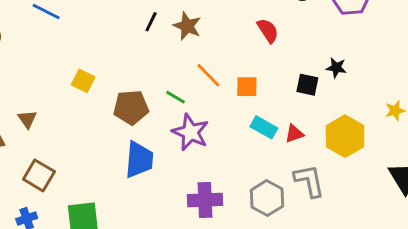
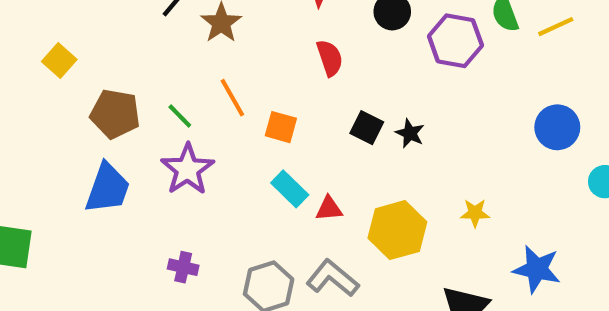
black square: (307, 85) -> (367, 128), moved
gray L-shape: (309, 181) -> (333, 278), turned -54
purple cross: (205, 200) -> (183, 267), size x0.6

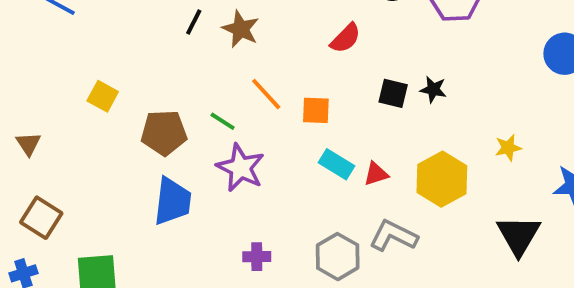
red semicircle: (330, 58) -> (345, 38), turned 76

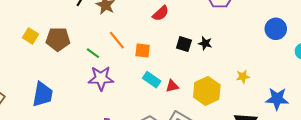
brown pentagon: (164, 133) -> (58, 39), moved
purple star: (241, 168) -> (101, 78), turned -30
blue trapezoid: (172, 201) -> (43, 94), moved

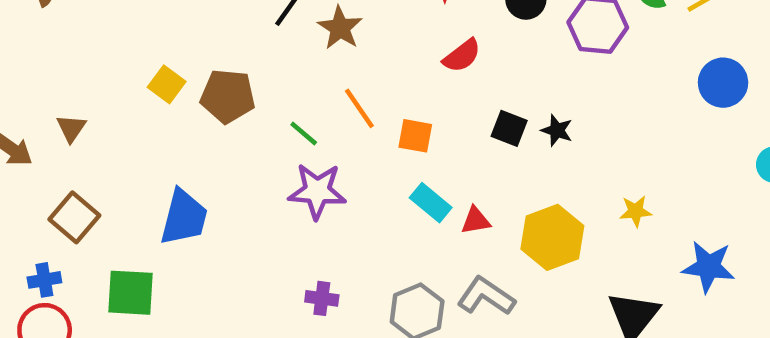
blue circle: (276, 29) -> (723, 83), moved

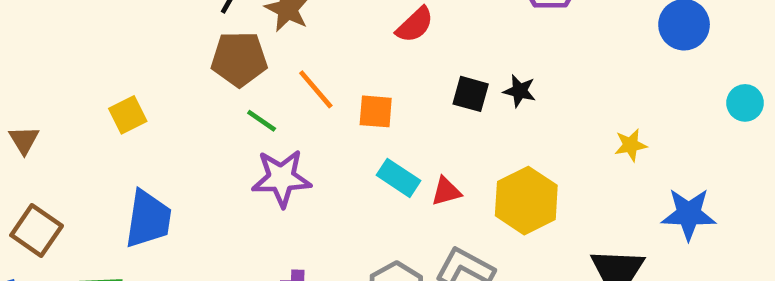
yellow square: (167, 84) -> (128, 115), moved, turned 33
brown pentagon: (228, 96) -> (239, 59), moved
yellow star: (636, 211) -> (631, 145), moved

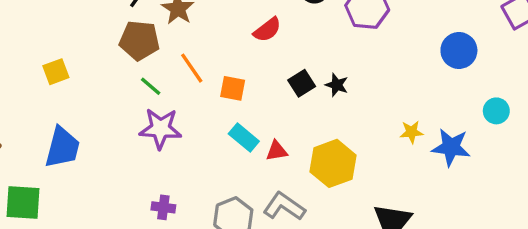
black square: (471, 94) -> (302, 83), turned 36
blue star: (689, 214) -> (451, 147), moved

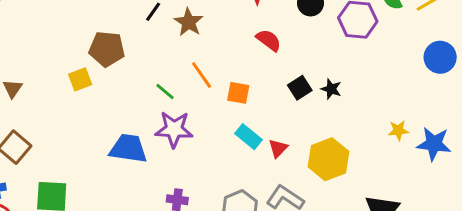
red semicircle: (267, 30) -> (269, 40), turned -105
brown pentagon: (139, 40) -> (107, 49), moved
blue trapezoid: (62, 147) -> (128, 149), moved, turned -96
red triangle: (277, 151) -> (278, 148), turned -36

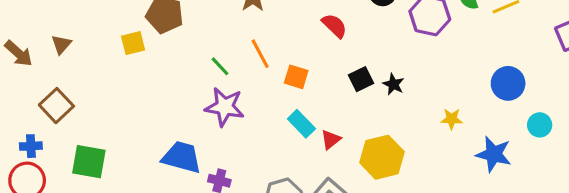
blue circle: (440, 57) -> (508, 83), moved
yellow star: (398, 130) -> (452, 119), moved
blue trapezoid: (128, 149) -> (182, 157), moved

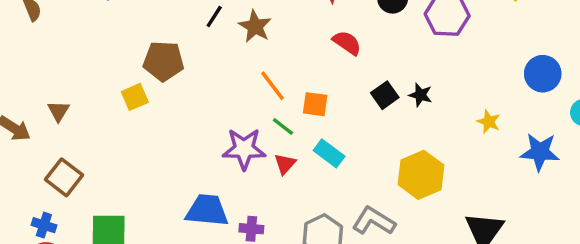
green line: (220, 66) -> (283, 127), moved
yellow star: (452, 119) -> (489, 122), turned 30
red triangle: (331, 140) -> (285, 164), moved
blue cross: (31, 146) -> (44, 225), turned 30

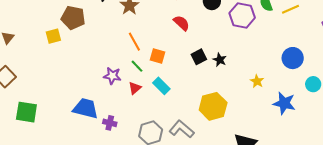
purple star: (244, 149) -> (112, 76), size x0.7

